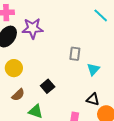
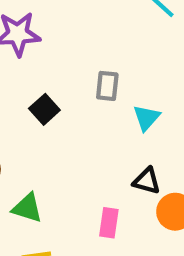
black square: (48, 86) -> (44, 109), moved

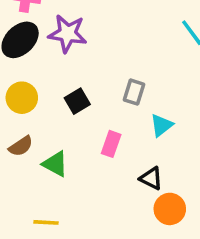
green triangle: (27, 208) -> (55, 164), moved
pink rectangle: (109, 223) -> (111, 144), moved

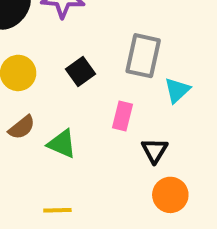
gray rectangle: (134, 92) -> (143, 56), size x1.5
black triangle: (151, 178) -> (155, 150), moved, turned 40
orange circle: (170, 209) -> (170, 195), moved

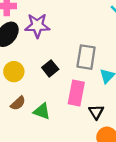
pink rectangle: (123, 116) -> (76, 93), size x1.5

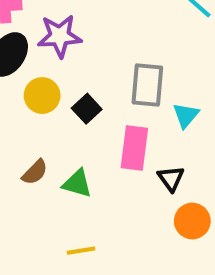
yellow circle: (14, 72) -> (42, 96), moved

